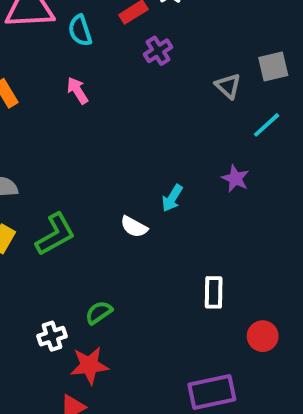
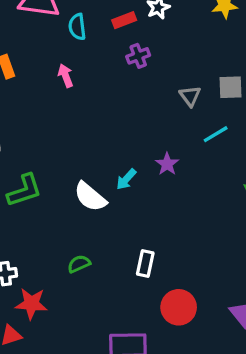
purple star: (235, 178) -> (167, 164), moved
white semicircle: (134, 227) -> (90, 197), size x1.5
green semicircle: (99, 313) -> (79, 264), moved
red circle: (263, 336) -> (179, 307), size x1.4

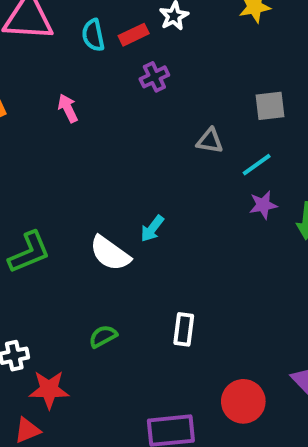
cyan semicircle: (77, 27) -> (93, 35), moved
gray triangle: (190, 96) -> (210, 141), moved, turned -40
purple star: (167, 164) -> (263, 205), moved, turned 30
red circle: (179, 307) -> (243, 401), moved

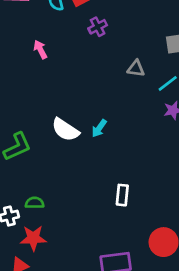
white semicircle: (110, 253) -> (65, 130), moved
green semicircle: (103, 336) -> (35, 203), moved, turned 30

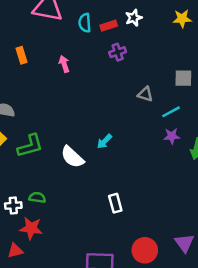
white semicircle: (65, 130) -> (72, 157), moved
white rectangle: (122, 195) -> (115, 203), turned -30

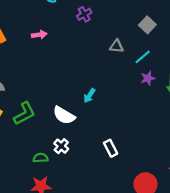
pink arrow: (64, 64) -> (39, 35), turned 112
gray square: (183, 78) -> (147, 25), turned -35
white cross: (13, 206) -> (61, 146), moved, turned -32

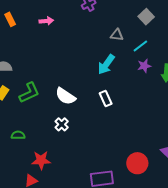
cyan arrow: (89, 96) -> (106, 64), moved, size x1.5
white rectangle: (111, 148) -> (106, 98), moved
green semicircle: (41, 158) -> (18, 135), moved

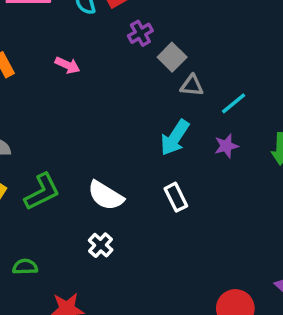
gray square: (146, 17) -> (172, 57), moved
pink arrow: (46, 21) -> (67, 65), turned 32
purple star: (144, 66) -> (226, 146), moved

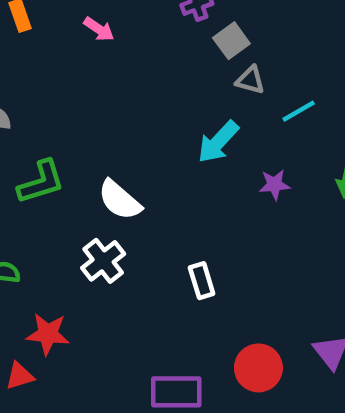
purple star: (226, 146) -> (274, 185), moved
white rectangle: (176, 197) -> (202, 281), moved
white cross: (101, 245) -> (103, 261), size x1.4

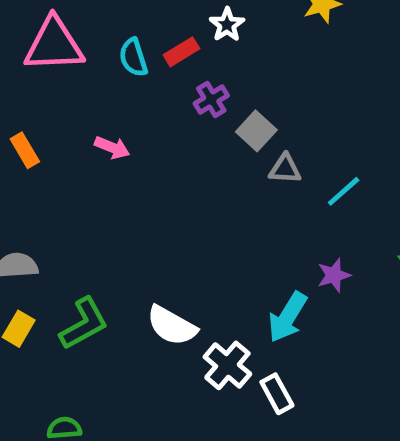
cyan arrow: (218, 142) -> (288, 317), moved
white cross: (103, 261) -> (227, 365), moved

